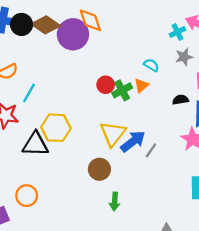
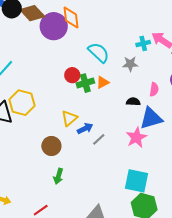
gray star: (184, 57) -> (130, 64), moved
cyan semicircle: (151, 65) -> (99, 53), moved, size x1.6
yellow triangle: (113, 134) -> (69, 118), size x0.7
blue arrow: (133, 141) -> (85, 128), size x0.7

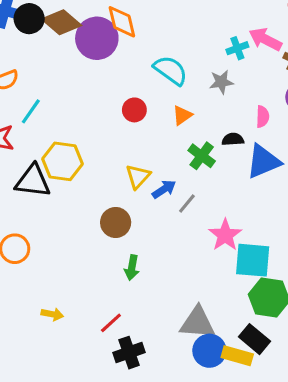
green cross: (85, 83) -> (202, 156), moved, turned -30
pink star: (136, 137) -> (225, 235), moved

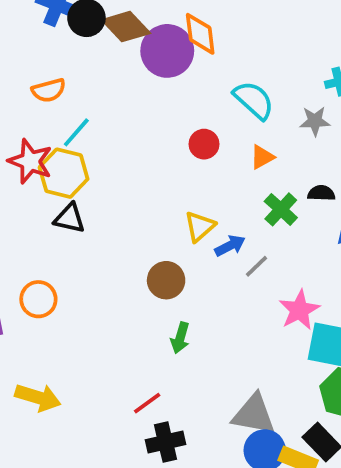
yellow hexagon: (62, 161) -> (64, 173), moved
black triangle: (33, 181) -> (70, 218), size x0.7
yellow arrow: (52, 314) -> (38, 397), moved, size x1.6

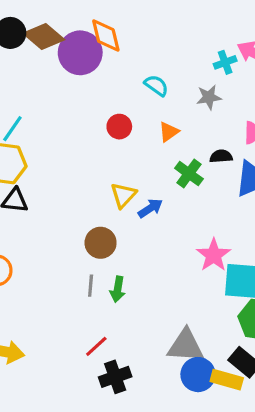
cyan semicircle: (254, 100) -> (156, 85), size x0.7
gray line: (256, 266) -> (91, 286), moved, turned -35

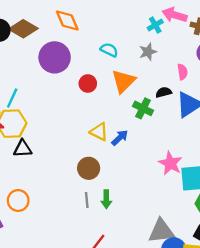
purple circle: (80, 53) -> (55, 57), moved
orange triangle: (169, 132) -> (124, 81), size x1.6
yellow triangle: (123, 195) -> (99, 132), turned -36

